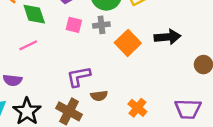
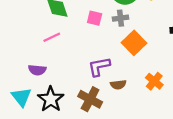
orange square: (128, 43) -> (134, 43), moved
orange cross: (137, 108) -> (154, 81), moved

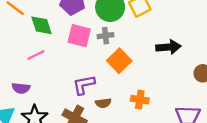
pink square: (95, 18) -> (79, 36), size x1.5
orange cross: (154, 81) -> (140, 100), turned -30

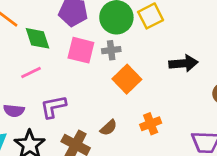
purple L-shape: (84, 85) -> (53, 107), moved
orange cross: (140, 100) -> (151, 124), turned -30
brown semicircle: (103, 103) -> (109, 128), turned -35

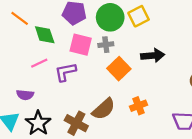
black arrow: (183, 63) -> (153, 56), moved
purple L-shape: (53, 107) -> (65, 72), moved
brown semicircle: (109, 128) -> (104, 109), size x1.6

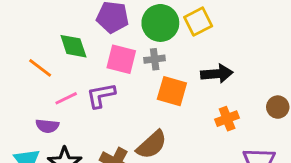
orange line: (20, 18) -> (40, 68), moved
pink line: (39, 63) -> (66, 98), moved
orange square: (119, 69) -> (172, 91), turned -30
orange cross: (139, 106) -> (227, 119), moved

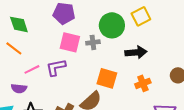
yellow square: (198, 22) -> (141, 16), moved
green circle: (160, 23) -> (112, 25), moved
green diamond: (73, 46) -> (19, 24), moved
orange square: (172, 91) -> (107, 78), moved

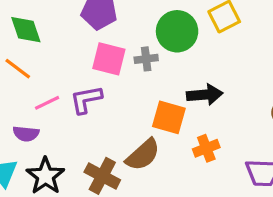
black arrow: (136, 52) -> (205, 95), moved
orange cross: (143, 83) -> (206, 148), moved

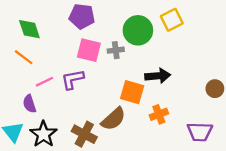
purple semicircle: (26, 134) -> (29, 104), turned 66

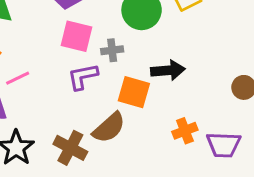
gray cross: (116, 50) -> (112, 50), moved
purple L-shape: (73, 79) -> (83, 77), moved
orange cross: (159, 114) -> (185, 131), moved

